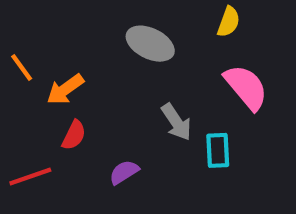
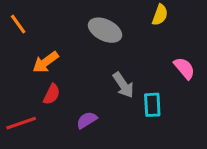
orange line: (22, 68) -> (18, 24), moved
pink semicircle: (246, 87) -> (184, 68), moved, size x0.7

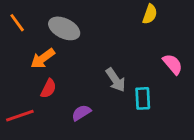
gray ellipse: (105, 30) -> (64, 28), moved

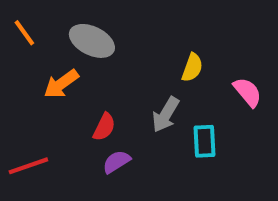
yellow semicircle: (150, 14) -> (192, 68), moved
gray arrow: (116, 80) -> (166, 115), turned 65
red semicircle: (48, 88) -> (104, 127), moved

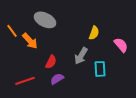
orange line: (24, 33) -> (12, 31), moved
orange arrow: (61, 84) -> (30, 41), turned -96
red line: (28, 166) -> (25, 81), moved

